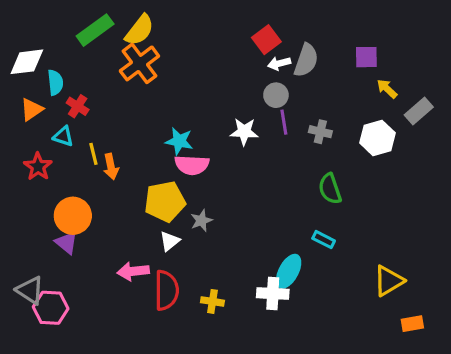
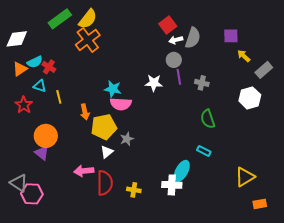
cyan semicircle: (55, 82) -> (35, 62), moved, turned 70
white hexagon: (377, 138) -> (250, 98), moved
orange arrow: (111, 167) -> (85, 112), moved

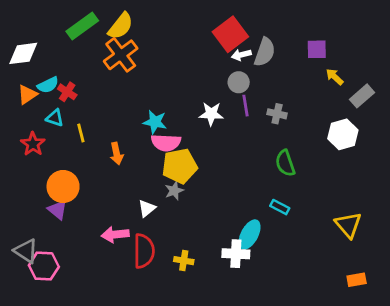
red square: (168, 25) -> (230, 34), size x1.4
yellow pentagon: (104, 127) -> (180, 166), moved
yellow triangle: (245, 177) -> (348, 225), moved, turned -40

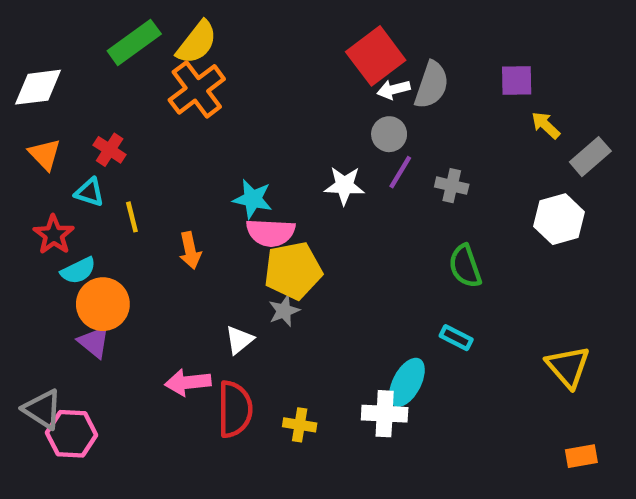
cyan semicircle: (48, 85) -> (78, 271), moved
orange triangle: (27, 95) -> (45, 154), turned -40
purple line: (245, 106) -> (400, 172), turned 40

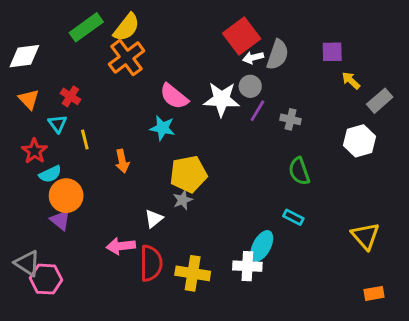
white star: (344, 186) -> (221, 99), moved, size x1.4
cyan triangle: (89, 192) -> (57, 124), turned 36
pink semicircle: (271, 233) -> (174, 96), moved, turned 36
yellow cross: (300, 425) -> (193, 273), size x1.6

